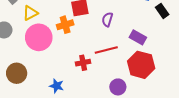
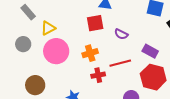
purple semicircle: (107, 19) -> (121, 34), turned -80
orange cross: (65, 25) -> (90, 53), moved

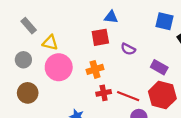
yellow triangle: (48, 28) -> (50, 43), turned 42
red line: (120, 63) -> (128, 96), moved, turned 35
brown circle: (35, 85) -> (28, 93), moved

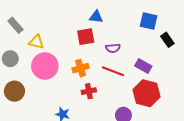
purple semicircle: (128, 49) -> (113, 48), turned -32
red line: (128, 96) -> (113, 71), moved

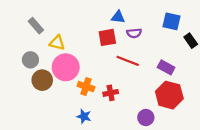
purple semicircle: (113, 48) -> (134, 33), moved
orange cross: (80, 68) -> (86, 87), moved, turned 35
red line: (113, 71) -> (128, 61), moved
brown circle: (14, 91) -> (42, 80), moved

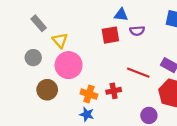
yellow triangle: (57, 43) -> (60, 40), turned 35
red line: (128, 61) -> (138, 73), moved
brown circle: (42, 80) -> (47, 90), moved
orange cross: (86, 87) -> (89, 94), moved

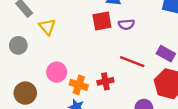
purple semicircle: (137, 31) -> (126, 24), moved
pink circle: (69, 65) -> (57, 72), moved, size x0.7
brown circle: (47, 90) -> (25, 93), moved

